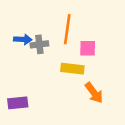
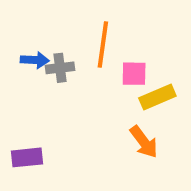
yellow rectangle: (72, 69) -> (157, 97), moved, turned -30

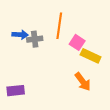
pink square: (134, 74) -> (77, 42), turned 32
yellow rectangle: (157, 97) -> (91, 56), turned 48

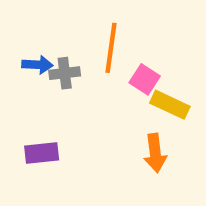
orange arrow: (83, 82) -> (155, 153), turned 30
purple rectangle: (16, 91) -> (42, 153), moved

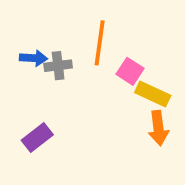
purple rectangle: (42, 153) -> (37, 138), turned -32
orange arrow: (155, 153) -> (158, 128), moved

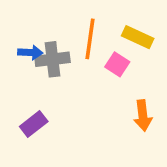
gray cross: (58, 66) -> (52, 59), size x1.4
yellow rectangle: (153, 94) -> (138, 37), moved

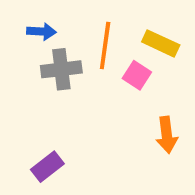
blue arrow: (30, 52) -> (41, 32), moved
purple rectangle: (34, 124) -> (47, 167), moved

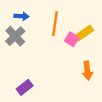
yellow rectangle: (161, 43) -> (84, 33), moved, turned -60
gray cross: (61, 69) -> (15, 36), moved, turned -36

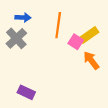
orange arrow: (87, 71) -> (91, 60), moved, turned 150
purple rectangle: (25, 87) -> (26, 92), turned 63

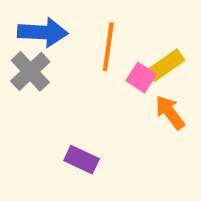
blue arrow: (23, 17) -> (43, 32), size x1.6
purple rectangle: (26, 92) -> (82, 160), moved

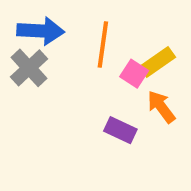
purple rectangle: (82, 160) -> (120, 130), moved

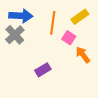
yellow rectangle: (157, 62) -> (80, 17), moved
purple rectangle: (120, 130) -> (43, 70), moved, turned -56

